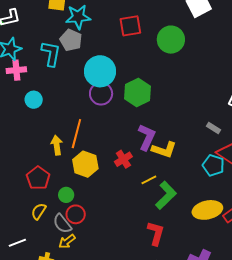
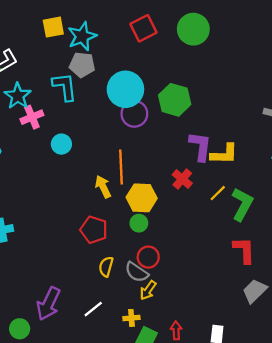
green circle: (66, 195) -> (139, 223), moved

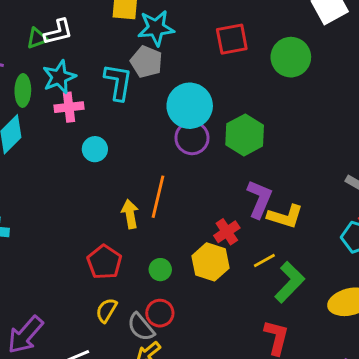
yellow hexagon: (142, 198) -> (210, 262), moved

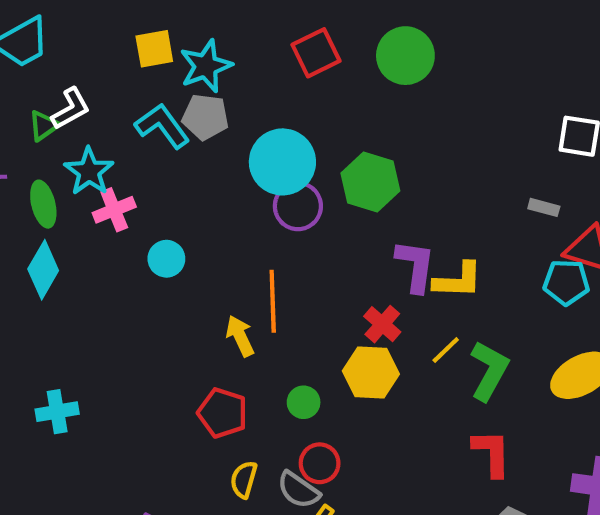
cyan L-shape: (118, 82) -> (162, 126), moved, turned -30

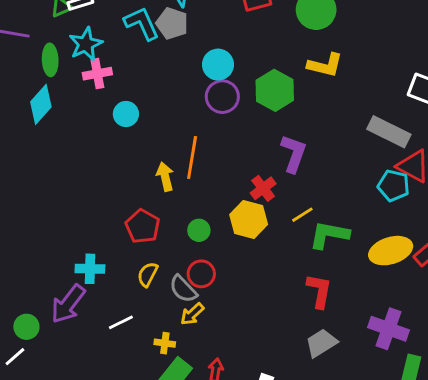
cyan circle: (282, 162) -> (218, 65), size x0.7
gray rectangle: (544, 207) -> (389, 132), size x2.0
yellow L-shape: (458, 280) -> (325, 65), moved
green L-shape: (489, 371) -> (329, 235), turned -120
cyan cross: (57, 412) -> (90, 269), moved

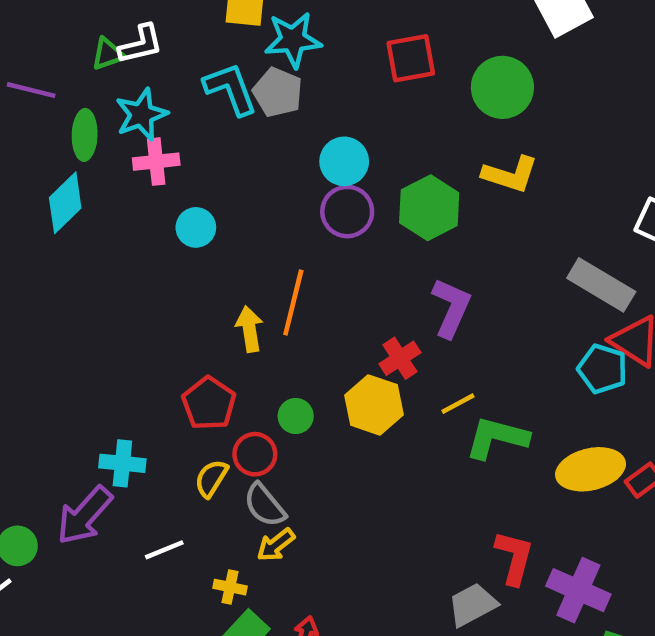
red circle: (201, 274) -> (255, 454), moved
red L-shape: (319, 291) -> (514, 558), moved

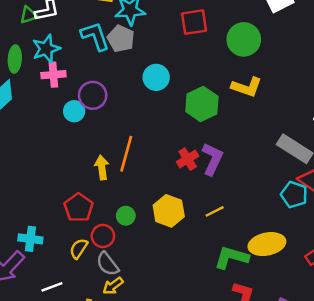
purple circle: (347, 212) -> (93, 95), moved
red cross: (400, 358) -> (188, 159), moved
green L-shape: (497, 438) -> (231, 257), moved
yellow ellipse: (591, 469) -> (267, 244), moved

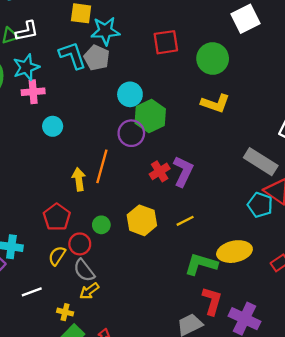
purple circle: (93, 95) -> (131, 133), moved
green hexagon: (202, 104) -> (150, 116), moved

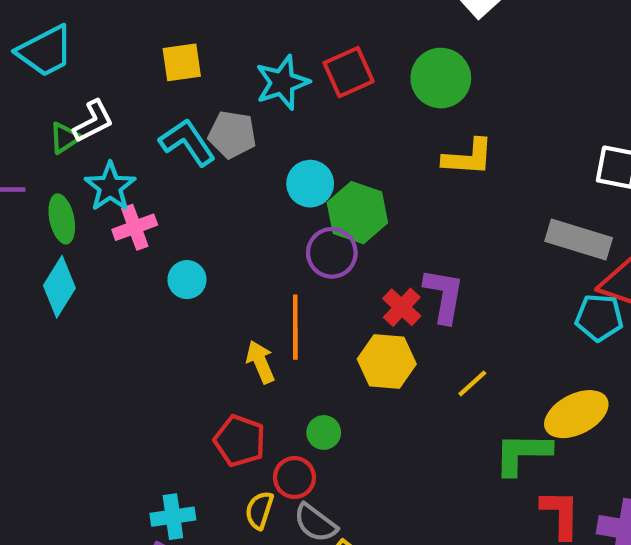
cyan star: (105, 31) -> (282, 83), moved
yellow hexagon: (142, 220) -> (387, 361), moved

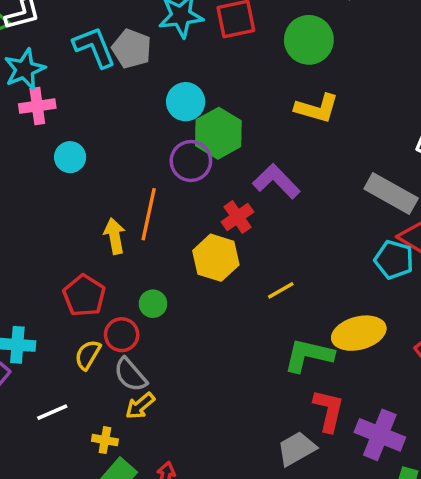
purple L-shape: (444, 296) -> (276, 181), moved, turned -66

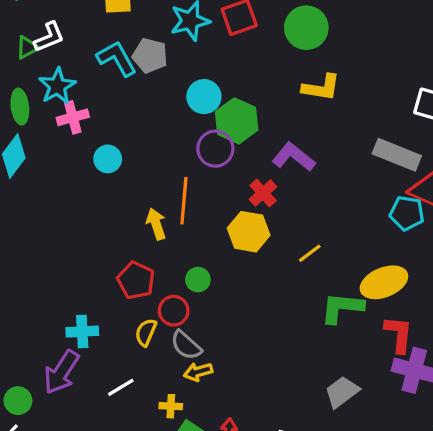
yellow arrow: (140, 406) -> (198, 372), turned 32
red L-shape: (329, 411) -> (399, 334), moved

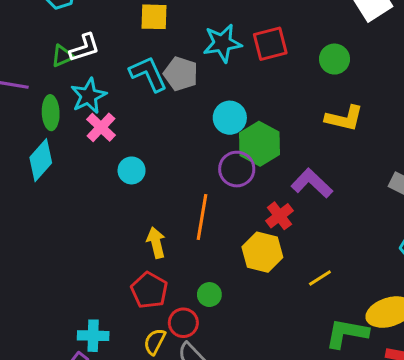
green circle: (306, 28) -> (334, 59), size x0.7
pink cross: (73, 117) -> (101, 127), turned -36
yellow arrow: (156, 224) -> (156, 243), moved

